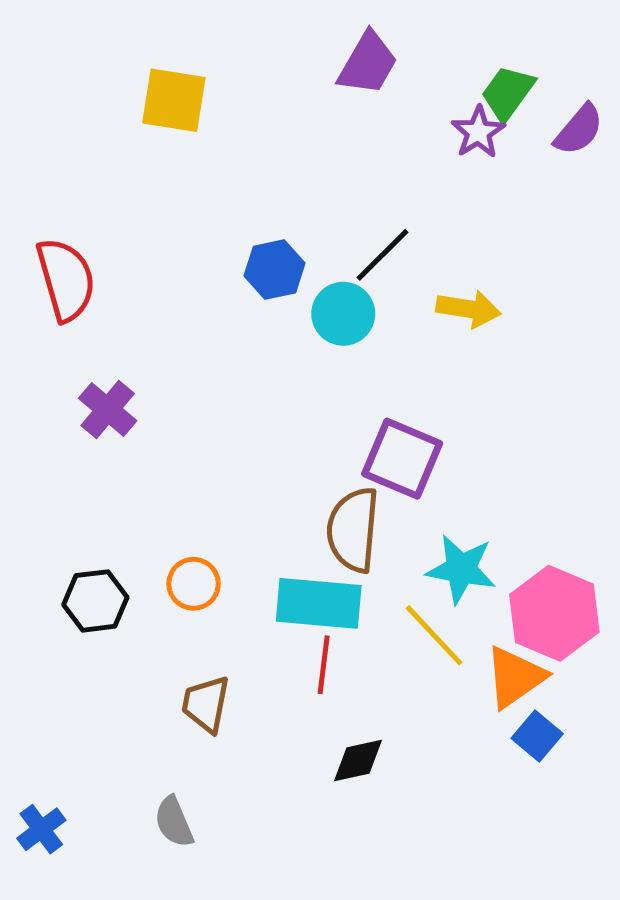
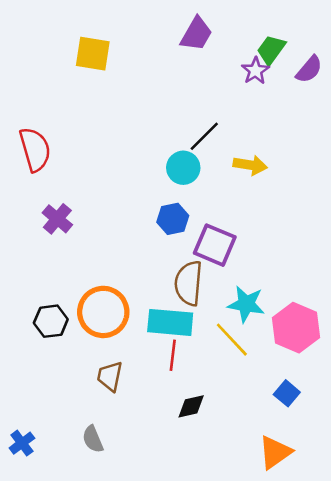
blue hexagon: (275, 270) -> (173, 219), moved
orange circle: (194, 584) -> (103, 312), size x1.8
orange triangle: (515, 677) -> (275, 452), moved

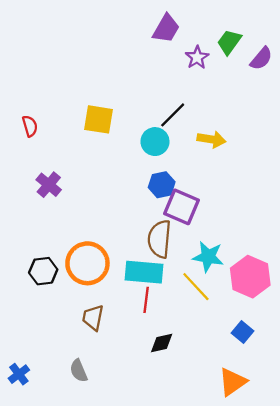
yellow square: (93, 54) -> (99, 119), moved
purple star: (255, 71) -> (197, 57), moved
red semicircle: (35, 149) -> (30, 126), size x0.6
blue hexagon: (173, 219) -> (162, 185), moved

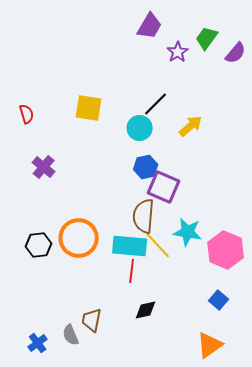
yellow arrow: (211, 139) -> (191, 126), turned -50
yellow line: (196, 287) -> (158, 245), moved
brown trapezoid: (93, 318) -> (92, 320), moved
blue cross: (19, 374) -> (38, 343), moved

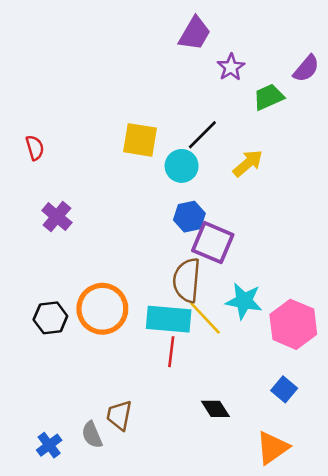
green trapezoid: (207, 38) -> (269, 97), moved, turned 30
yellow square: (89, 108) -> (140, 140), moved
black diamond: (146, 310) -> (215, 409), moved, turned 70

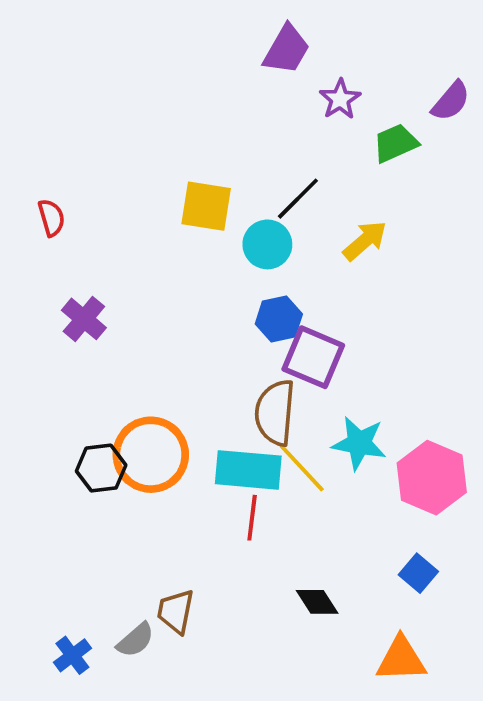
black hexagon: (50, 318) -> (101, 468), moved
gray semicircle: (92, 435) -> (136, 640), turned -108
orange triangle: (272, 448) -> (401, 659), turned 33

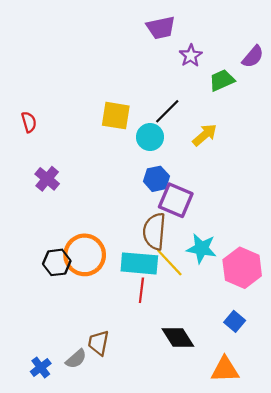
purple trapezoid: (286, 49) -> (161, 28), turned 48
black diamond: (317, 602) -> (178, 337), size x1.4

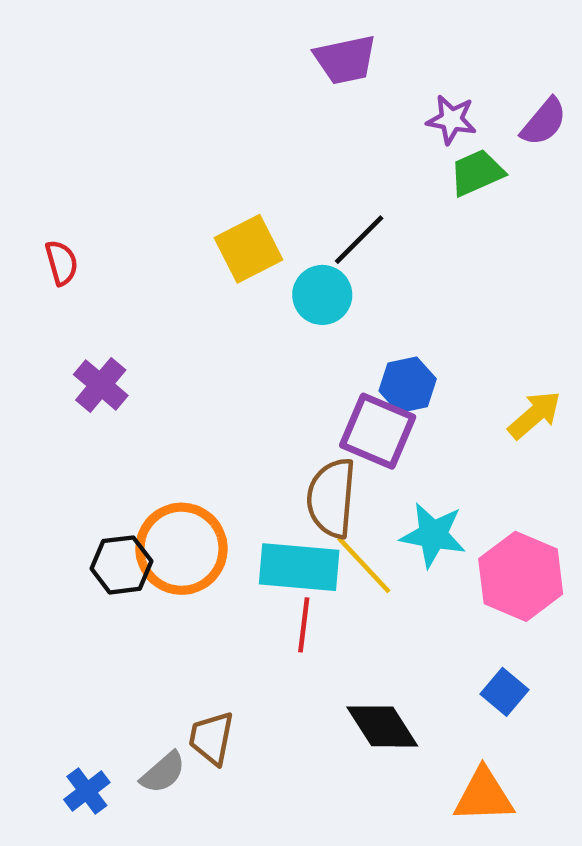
purple star: (191, 56) -> (451, 120), moved, turned -30
yellow square: (116, 116) -> (248, 249), turned -36
yellow arrow: (205, 135) -> (535, 415), moved
blue hexagon: (156, 179) -> (408, 385), moved

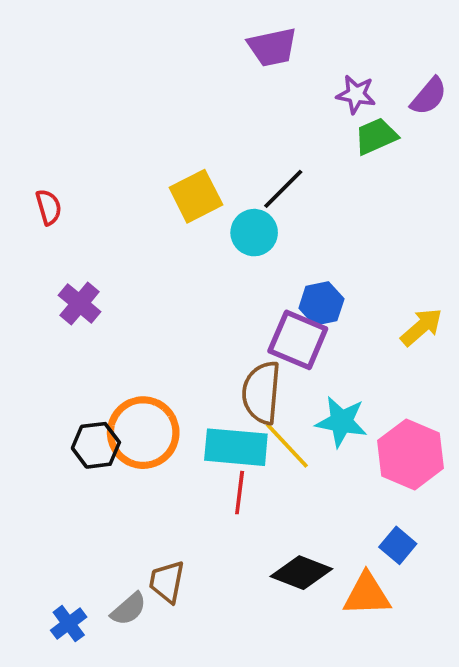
black diamond: (382, 726) -> (301, 573), turned -36
orange triangle: (484, 796) -> (367, 594), moved

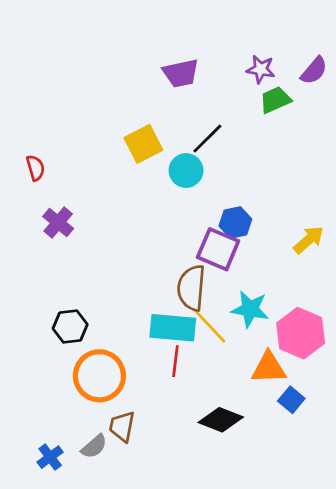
purple trapezoid: (272, 47) -> (181, 73), moved
red semicircle: (49, 207) -> (35, 168), moved
orange circle: (143, 433) -> (99, 376), moved
orange triangle: (367, 594) -> (269, 368), moved

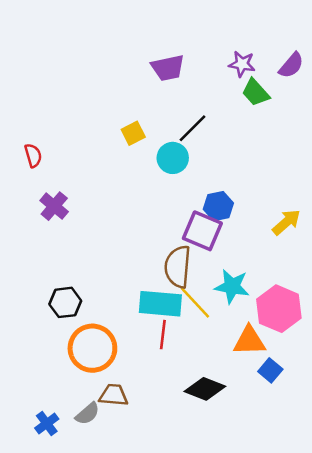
green trapezoid: (275, 100) -> (255, 92), turned -108
yellow square: (143, 144) -> (133, 133), size x0.7
brown trapezoid: (122, 426) -> (113, 395), turned 84

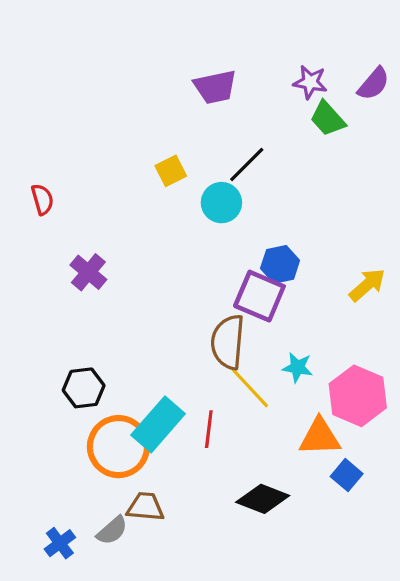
purple cross: (54, 206) -> (88, 272), moved
cyan star: (232, 286) -> (298, 367), size x0.7
cyan rectangle: (160, 304) -> (158, 424), moved, turned -54

